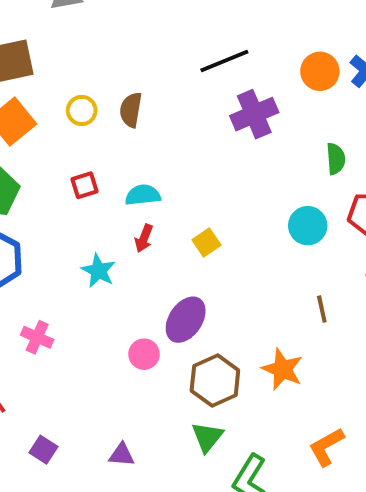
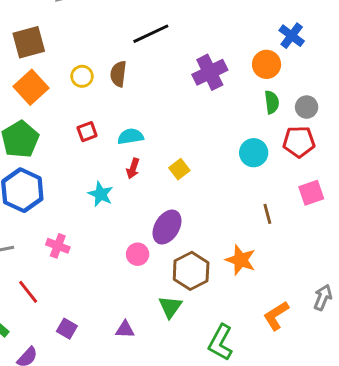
black line: (224, 61) -> (151, 34), moved
orange circle: (320, 71) -> (267, 64), moved
green triangle: (207, 437) -> (170, 307), moved

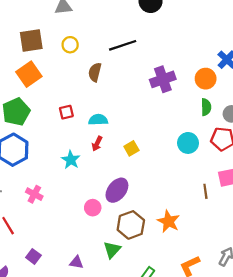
yellow circle: (82, 76) -> (70, 45), moved
brown line: (267, 214) -> (205, 191), moved

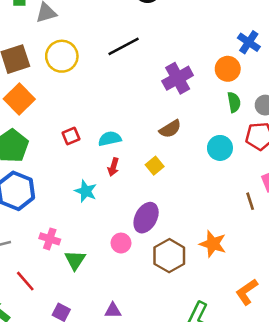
yellow circle: (70, 45) -> (62, 56), size x1.6
brown semicircle: (95, 72) -> (170, 129), moved, turned -126
green triangle: (112, 250) -> (75, 260), moved

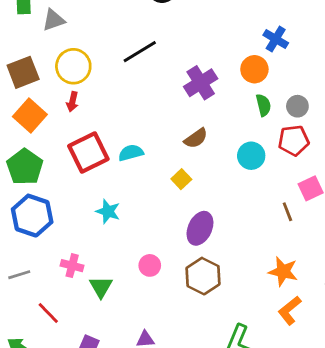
red square: (71, 136) -> (88, 152), size x2.0
red arrow: (113, 167) -> (72, 102), moved
purple ellipse: (146, 218) -> (200, 228), moved
orange star: (213, 244) -> (283, 271), moved

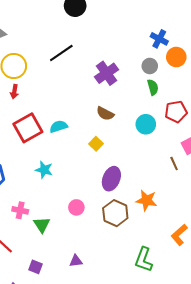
orange circle: (254, 69) -> (176, 57), moved
gray circle: (297, 106) -> (150, 66), moved
brown semicircle: (196, 138) -> (105, 114), turned 66
orange star: (283, 271) -> (146, 200), moved

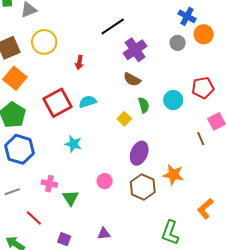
black line: (61, 53) -> (113, 27), moved
green semicircle: (153, 87) -> (144, 105), moved
red arrow: (14, 92) -> (79, 62), moved
brown semicircle: (105, 114) -> (132, 79), moved

